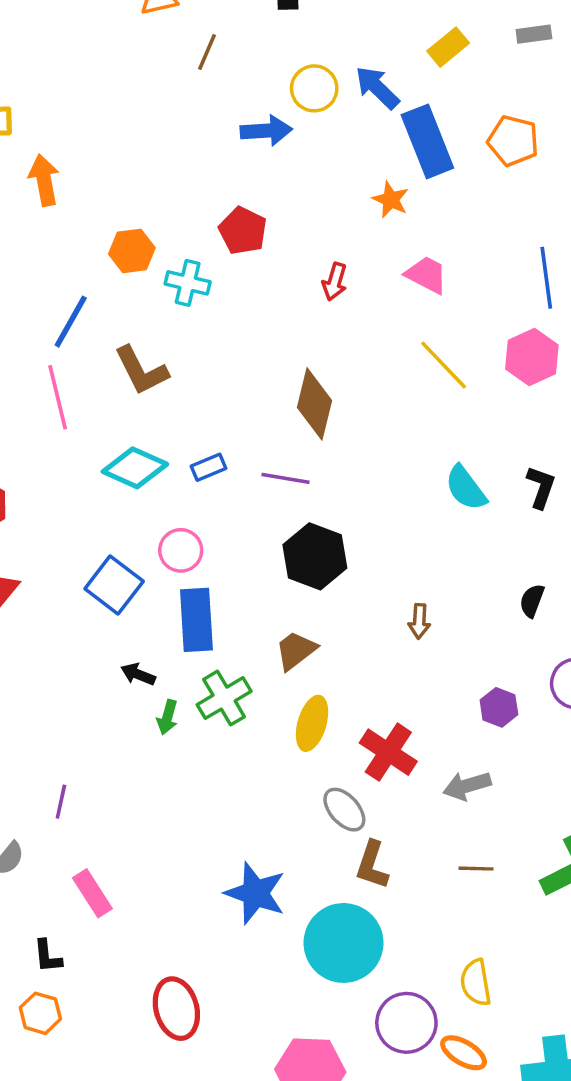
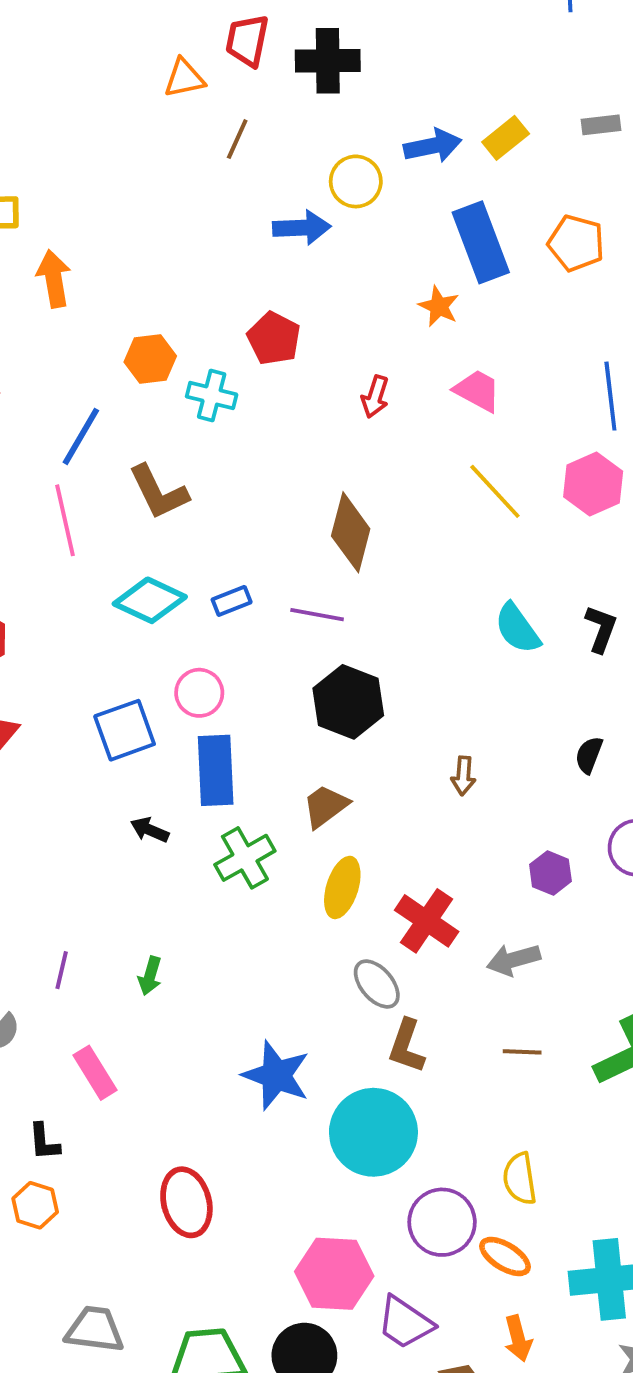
blue arrow: (377, 88) -> (433, 146), moved, turned 123
blue square: (114, 585) -> (125, 730), turned 32
green arrow: (167, 717) -> (150, 976), moved

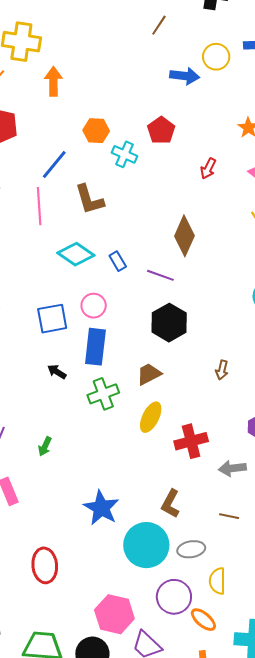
blue rectangle: (232, 601) -> (118, 261), turned 72
red cross: (427, 921) -> (191, 441), turned 32
gray ellipse: (377, 984) -> (191, 549), moved, turned -68

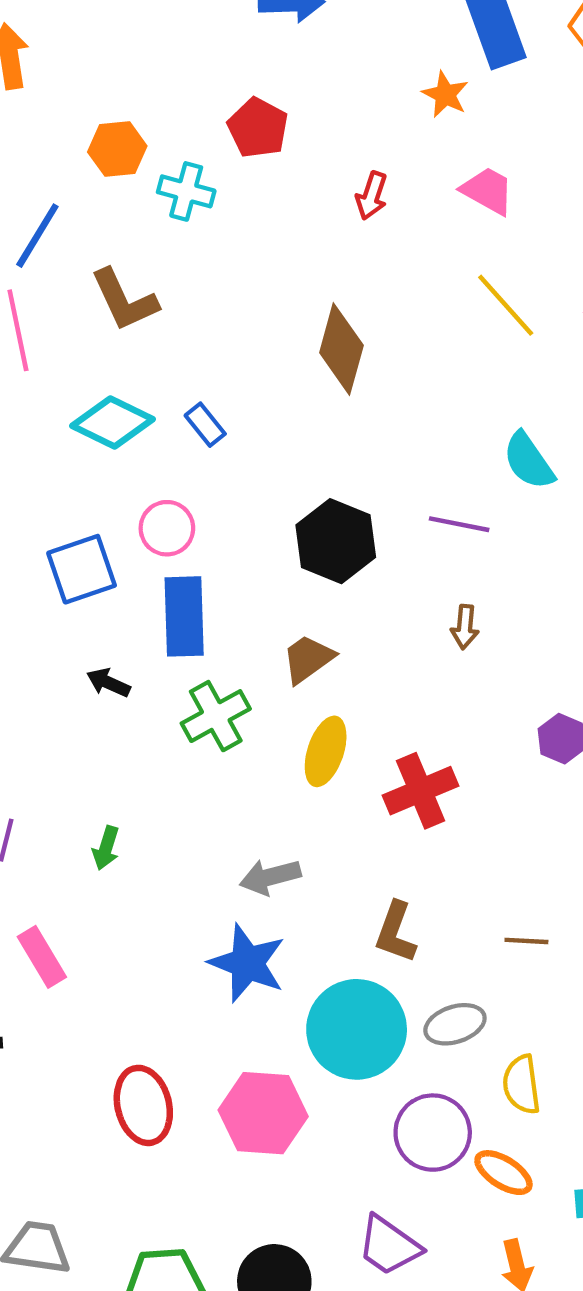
purple line: (160, 275) -> (459, 524), moved
gray arrow: (232, 468) -> (270, 877), moved
pink hexagon: (114, 614) -> (263, 1113), moved

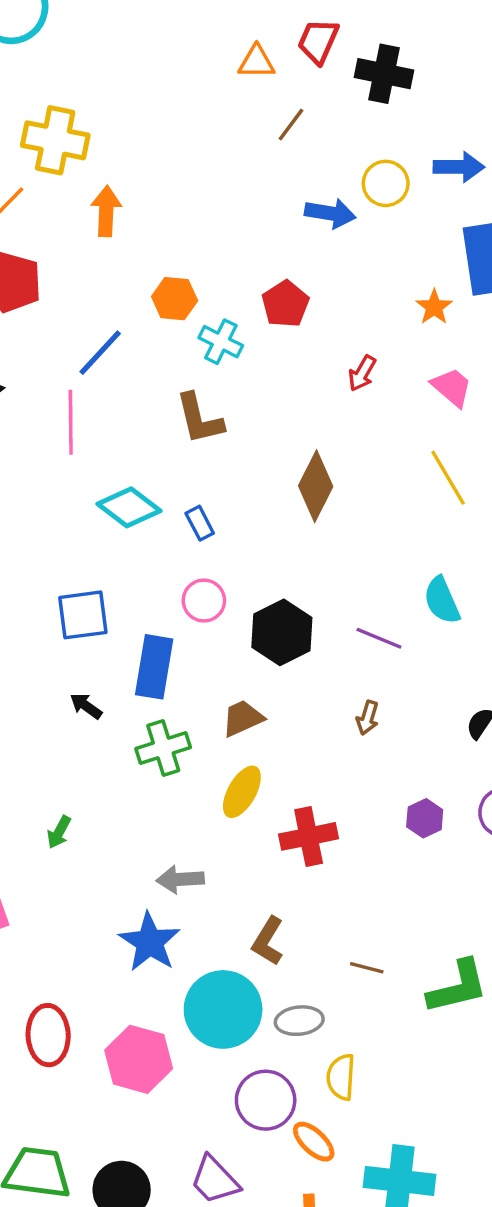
brown L-shape: (124, 300) -> (199, 419), moved
pink circle: (167, 528) -> (204, 601), moved

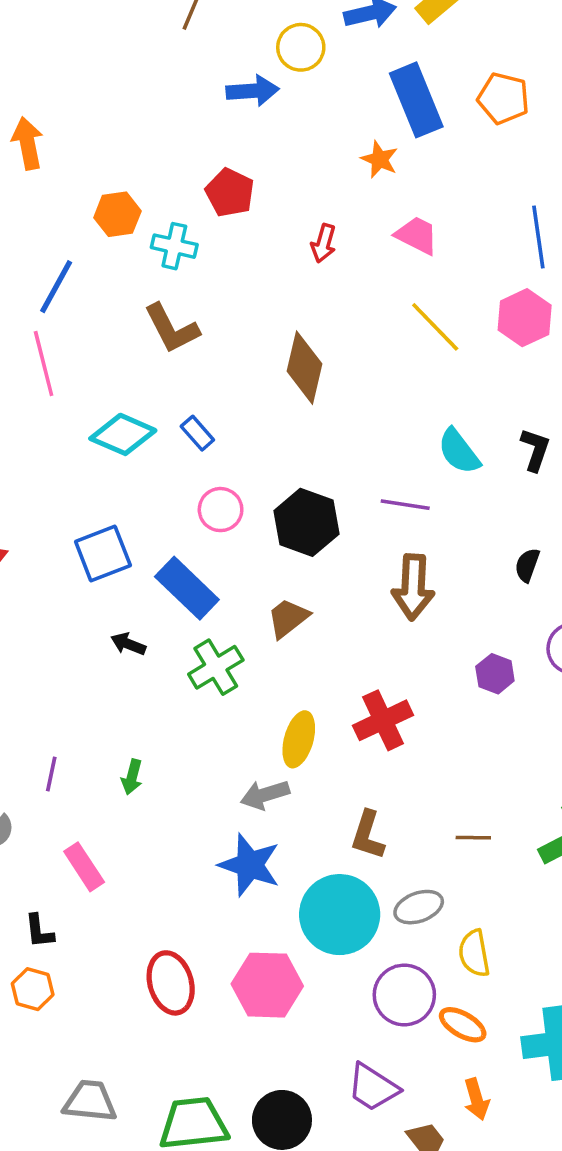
blue rectangle: (154, 667) -> (187, 588), turned -42
brown arrow: (368, 718) -> (413, 587), size x1.8
yellow ellipse: (242, 792) -> (299, 739), moved

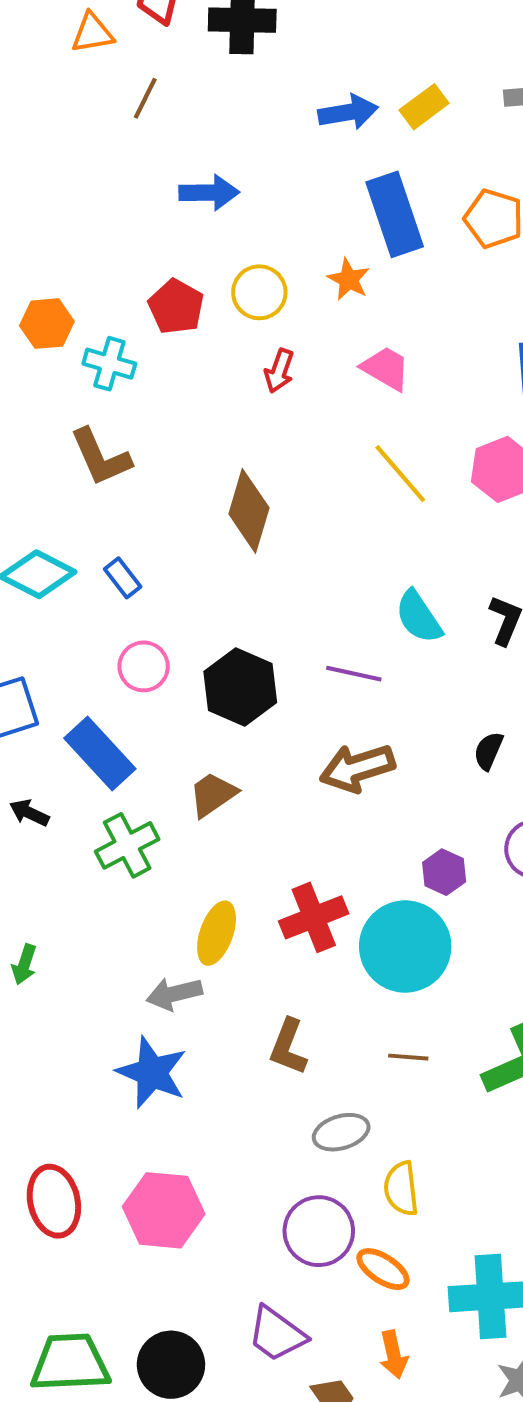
yellow circle: (301, 47) -> (259, 292), moved
brown arrow: (413, 587) -> (357, 768), turned 66
cyan circle: (340, 915) -> (405, 947), moved

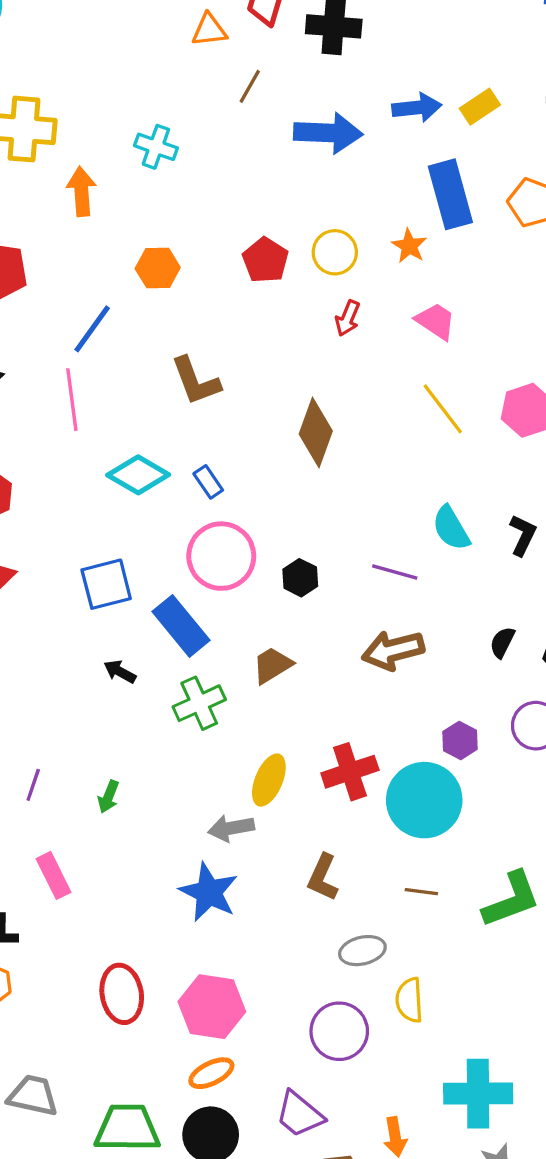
blue arrow: (209, 193) -> (328, 133), moved, size x1.4
cyan cross: (109, 364) -> (156, 147), moved
pink circle: (144, 666) -> (221, 556), size x1.6
black hexagon: (240, 687) -> (300, 578), size x0.6
orange ellipse: (383, 1269) -> (211, 1073), moved, turned -63

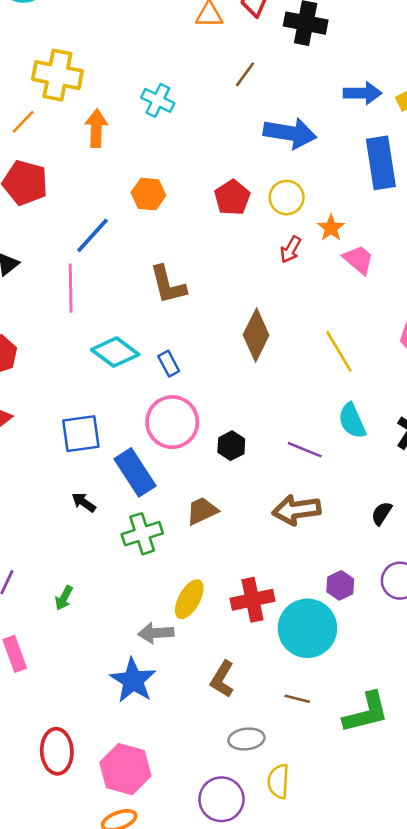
brown line: (250, 86) -> (245, 74), moved
blue arrow: (328, 133) -> (290, 133), moved
orange star: (409, 246) -> (331, 228), moved
yellow line: (443, 409) -> (339, 351), moved

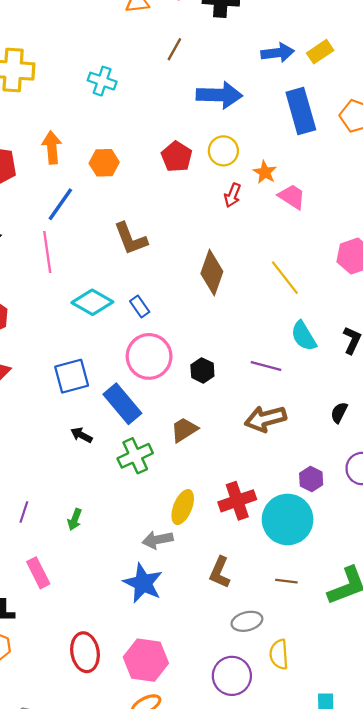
orange arrow: (96, 128) -> (52, 148), moved

